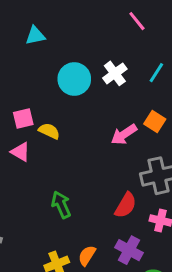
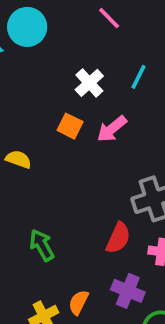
cyan circle: (74, 79) -> (27, 27), moved
orange square: (155, 122) -> (70, 126), moved
pink arrow: (124, 134) -> (112, 129), moved

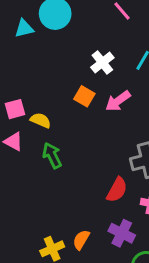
green arrow: (42, 245) -> (52, 155), moved

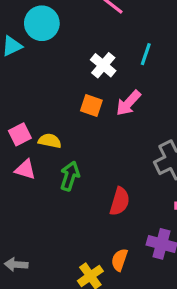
green arrow: (52, 155) -> (70, 176), turned 55
red semicircle: (117, 190) -> (120, 201), moved

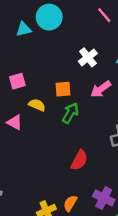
orange square: (91, 105) -> (63, 89), moved, turned -35
pink square: (20, 134) -> (17, 81), moved
green arrow: (70, 176) -> (70, 113), moved

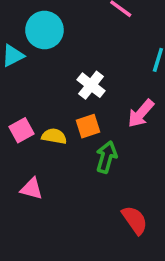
white cross: (88, 57) -> (91, 85), moved
yellow semicircle: (37, 105) -> (54, 136), moved
red semicircle: (79, 160) -> (135, 220), turned -50

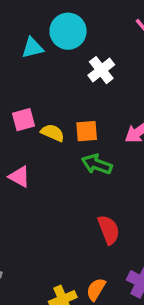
white cross: (91, 85) -> (101, 70), moved
green arrow: (106, 157) -> (97, 164), turned -100

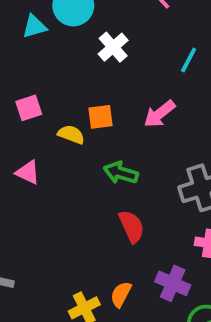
yellow semicircle: (53, 133) -> (71, 134), moved
green arrow: (97, 164) -> (121, 173), moved

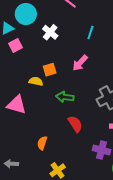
pink square: (29, 108) -> (15, 45), moved
pink triangle: (28, 172) -> (17, 105), size x1.5
orange semicircle: (121, 294) -> (42, 143), moved

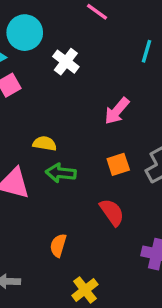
cyan line: (90, 32) -> (146, 51), moved
orange square: (50, 70) -> (118, 164), moved
green arrow: (65, 97) -> (61, 173), moved

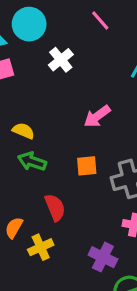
red semicircle: (112, 212) -> (55, 207), moved
yellow cross: (85, 290) -> (41, 247), moved

